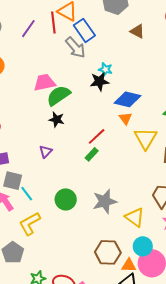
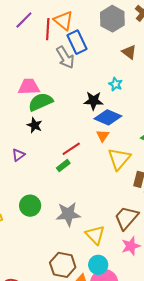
purple line: (28, 29) -> (24, 20), moved
cyan star: (105, 69) -> (116, 84), moved
black star: (99, 81) -> (93, 101), moved

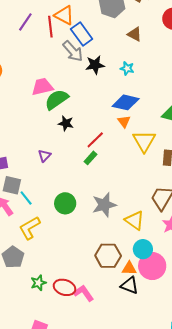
black star: (93, 101) -> (95, 65), moved
black star: (35, 125) -> (66, 123), moved

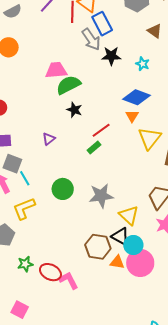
black triangle: (129, 285) -> (120, 236), moved

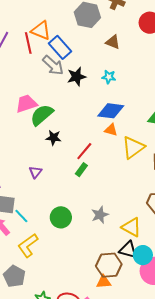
orange triangle: (132, 116) -> (111, 130), turned -32
yellow triangle: (150, 138) -> (133, 147), turned 30
gray star: (101, 196) -> (100, 215), size x0.7
orange triangle: (117, 262) -> (104, 282), moved

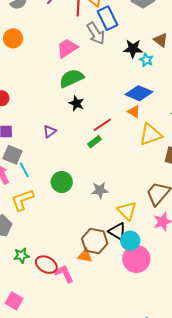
brown triangle: (113, 42) -> (161, 40), moved
black star: (77, 77) -> (133, 49), moved
pink trapezoid: (26, 104) -> (67, 48), moved, turned -30

